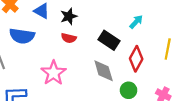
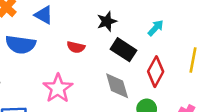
black star: (69, 16) -> (107, 21), moved

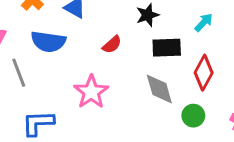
red semicircle: (76, 47) -> (112, 45), turned -54
black rectangle: (123, 50) -> (167, 48), turned -35

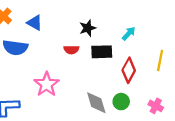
red semicircle: (112, 45) -> (71, 50), moved, turned 40
gray diamond: (159, 89) -> (96, 103), moved

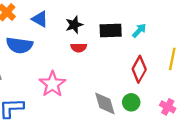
black star: (88, 28) -> (74, 25), moved
black rectangle: (102, 52) -> (111, 30), moved

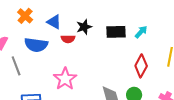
red semicircle: (79, 48) -> (68, 39), moved

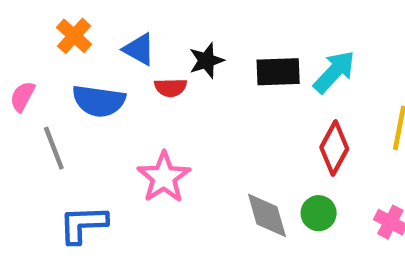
cyan arrow: (141, 32) -> (334, 72), size x1.5

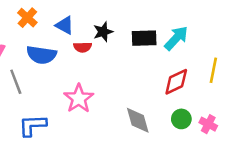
red diamond: (334, 148) -> (176, 82), turned 36
green circle: (319, 213) -> (181, 119), moved

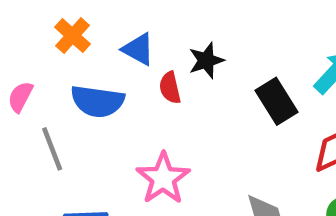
black rectangle: (144, 38) -> (276, 101), moved, turned 60
red semicircle: (83, 47) -> (170, 88), turned 78

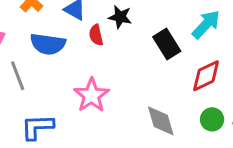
black star: (206, 60) -> (120, 17), turned 30

